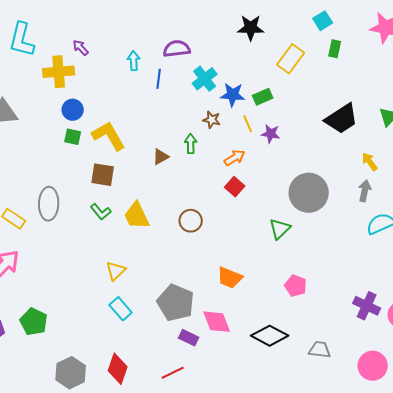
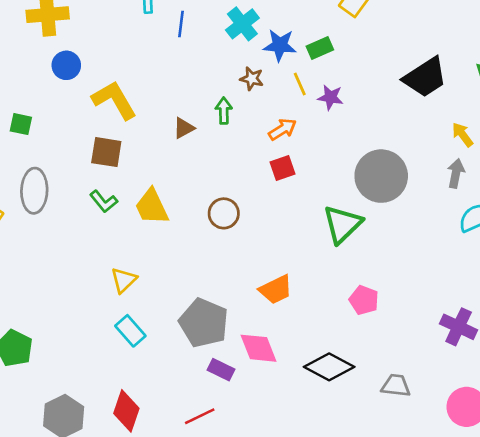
green square: (73, 137) -> (21, 124), moved
red square: (235, 187) -> (282, 168), turned 30
green triangle: (280, 229) -> (342, 224), size x1.4
orange trapezoid: (230, 278) -> (276, 289), turned -48

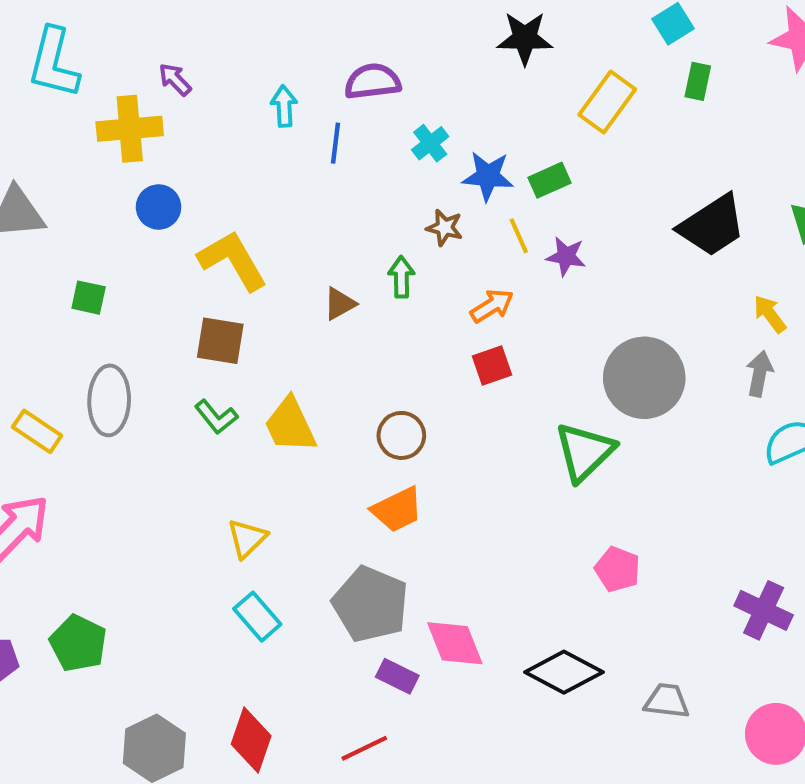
cyan cross: (242, 24) -> (430, 143), size x0.7
orange trapezoid: (276, 289) -> (397, 510), moved

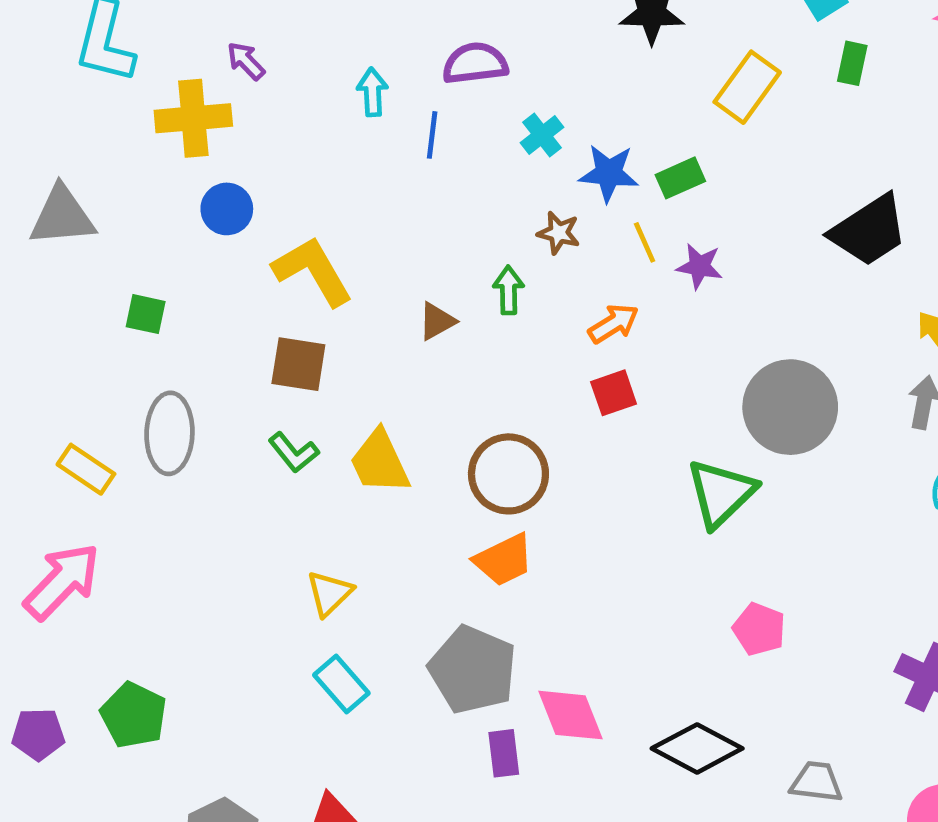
brown circle: (401, 435) -> (508, 474), size x1.4
purple rectangle: (397, 676) -> (504, 753), turned 57

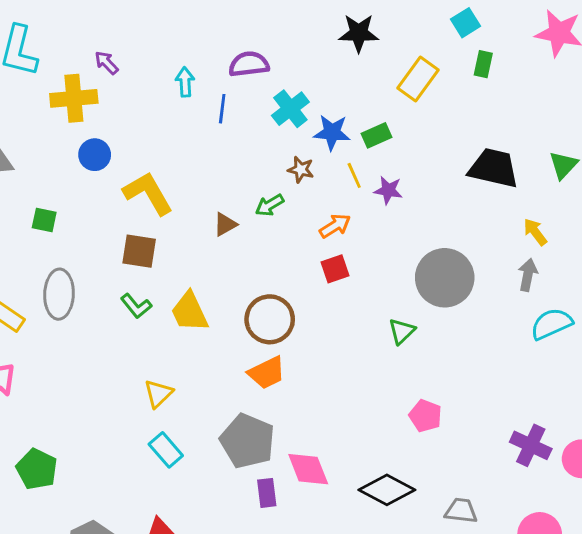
cyan cross: (542, 135) -> (290, 109), size x1.4
black trapezoid: (869, 230) -> (494, 168), turned -134
green arrow: (508, 290) -> (270, 205), turned -120
green triangle: (721, 493) -> (402, 331), size x0.6

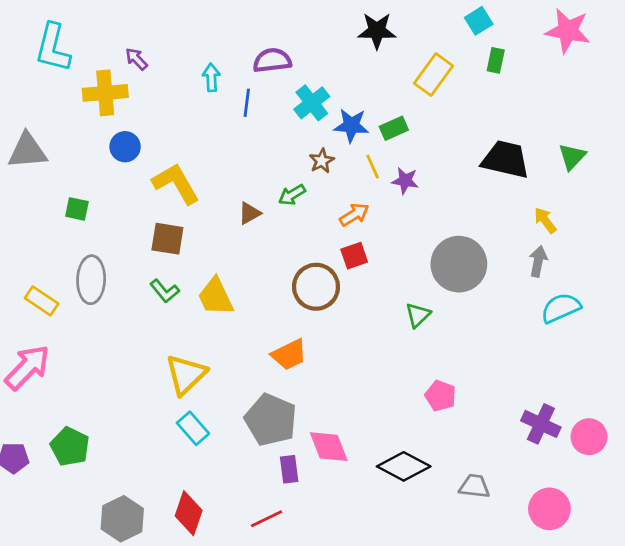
brown star: (301, 170) -> (322, 161), turned 30
brown circle: (270, 319) -> (316, 287), moved
yellow triangle: (158, 394) -> (186, 374), size x1.5

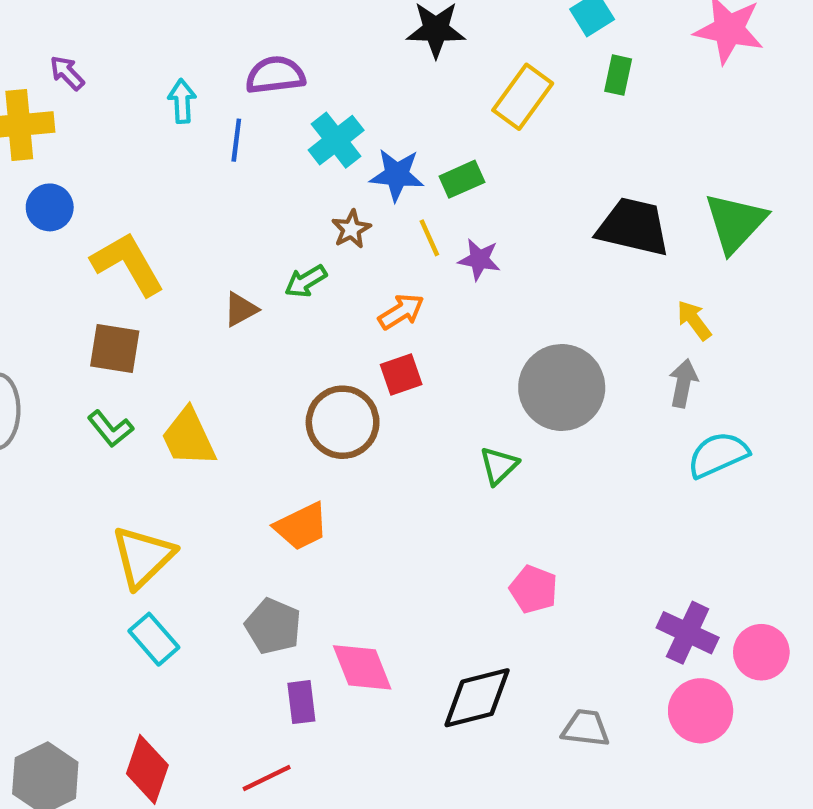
green triangle: (572, 157) -> (735, 223), size x1.5
gray pentagon: (271, 420) -> (273, 626), size x0.7
black diamond: (404, 466) -> (477, 698), turned -42
pink circle: (549, 509) -> (701, 711), moved

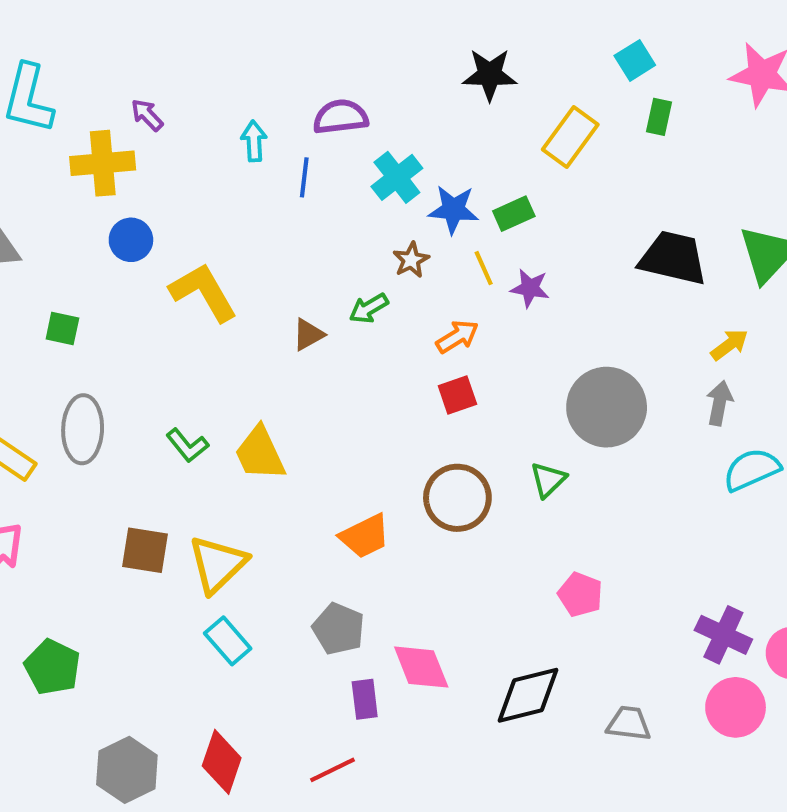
yellow arrow: (694, 320) -> (729, 345), turned 90
brown square: (115, 348) -> (145, 550), moved
brown circle: (343, 422) -> (457, 498), moved

